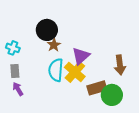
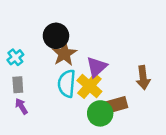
brown star: (54, 45) -> (64, 54), size x1.5
cyan cross: (13, 48) -> (15, 57), turned 32
green circle: (112, 95) -> (100, 113), moved

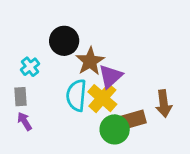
brown star: (64, 54) -> (90, 61), moved
cyan cross: (15, 57) -> (30, 67), moved
brown arrow: (143, 78) -> (164, 104), moved

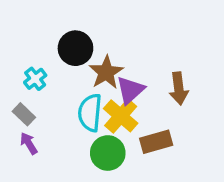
gray rectangle: (20, 97) -> (24, 114), turned -42
brown arrow: (164, 104) -> (179, 89), moved
green circle: (115, 129) -> (108, 153), moved

